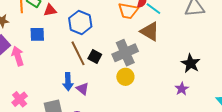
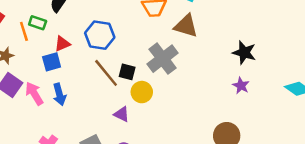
red triangle: (50, 10) -> (62, 44), moved
yellow circle: (125, 77) -> (142, 92), moved
blue arrow: (68, 82) -> (59, 94), moved

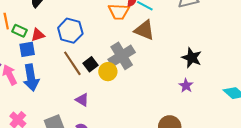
green rectangle: (38, 23) -> (20, 31), moved
black square: (127, 72) -> (90, 64), turned 32
yellow circle: (142, 92) -> (108, 72), moved
blue arrow: (59, 94) -> (31, 78), size x1.4

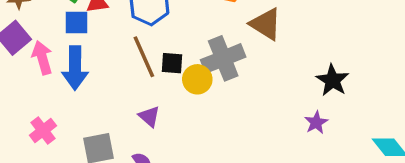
black square: (90, 64) -> (172, 63), turned 32

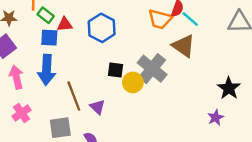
brown line: (144, 57) -> (74, 96), moved
pink arrow: (42, 58) -> (16, 77), moved
gray cross: (223, 58) -> (152, 69), turned -32

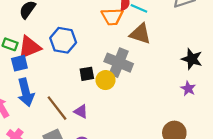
red triangle: (65, 24) -> (29, 47), size x1.6

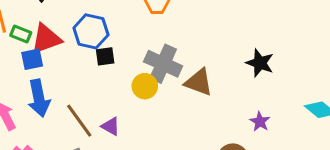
brown triangle: (140, 34) -> (199, 82), moved
black square: (87, 74) -> (105, 56), moved
purple star: (188, 89) -> (260, 122), moved

